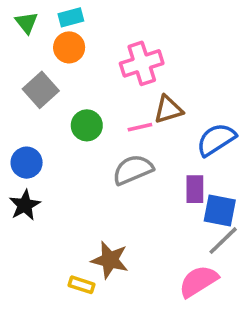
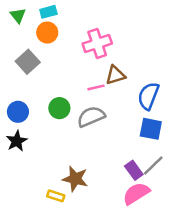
green circle: (87, 125) -> (59, 108), moved
blue semicircle: (216, 140) -> (148, 96), turned -36
purple rectangle: (195, 189) -> (134, 170), moved, turned -36
blue square: (220, 210) -> (151, 129), moved

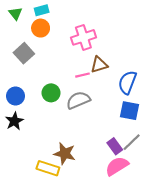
yellow rectangle: (56, 196) -> (48, 168), size x1.5

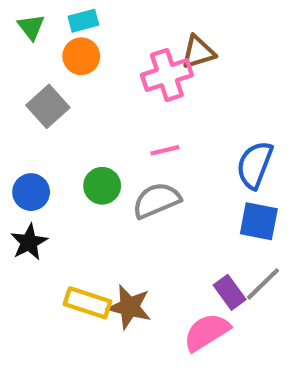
brown triangle: (99, 65) -> (198, 52), moved
pink semicircle: (117, 166) -> (207, 332), moved
yellow rectangle: (48, 168) -> (87, 303), moved

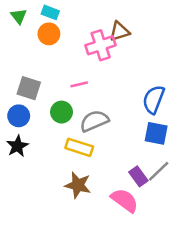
cyan rectangle: (83, 21) -> (50, 12), turned 36
gray square: (48, 106) -> (29, 88), moved, turned -30
pink line: (165, 150) -> (79, 84), moved
yellow rectangle: (87, 303) -> (79, 147), moved
pink semicircle: (207, 332) -> (125, 200), turned 68

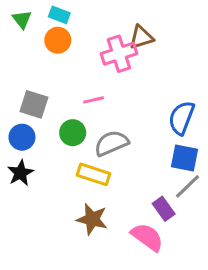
gray line: (159, 171) -> (188, 186), moved

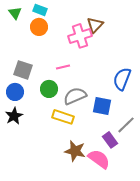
brown triangle: (141, 37) -> (95, 25), turned -30
blue square: (185, 158) -> (102, 106), moved
brown star: (92, 219) -> (75, 151), moved

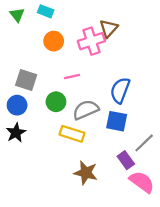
orange circle: (39, 27) -> (54, 41), moved
blue semicircle: (122, 79) -> (120, 90), moved
pink semicircle: (99, 159) -> (142, 182), moved

